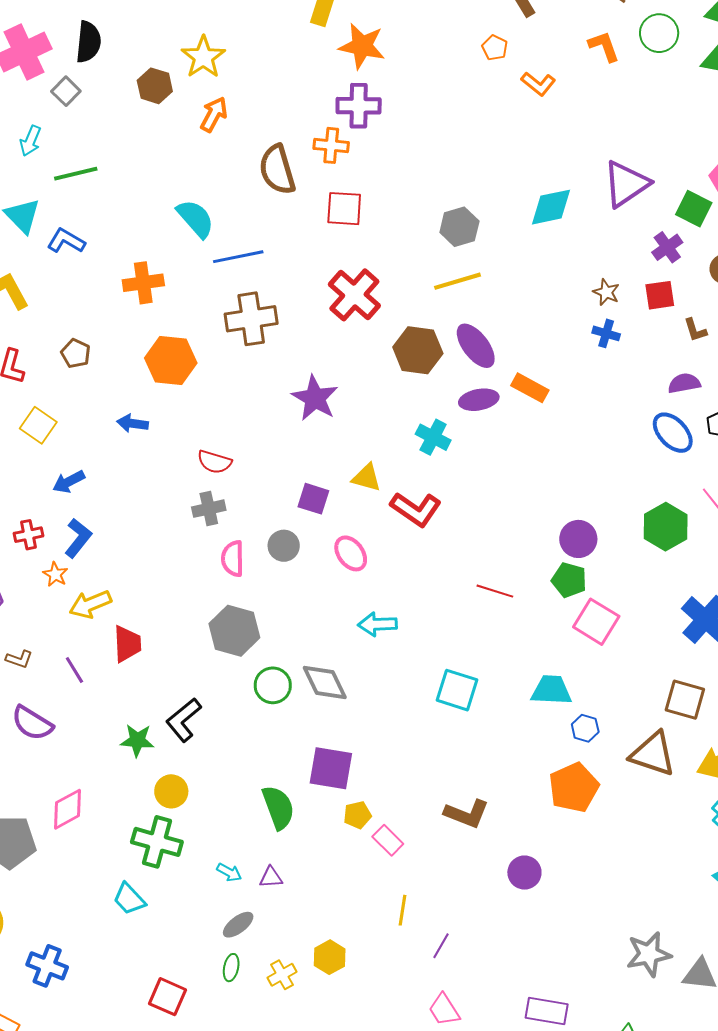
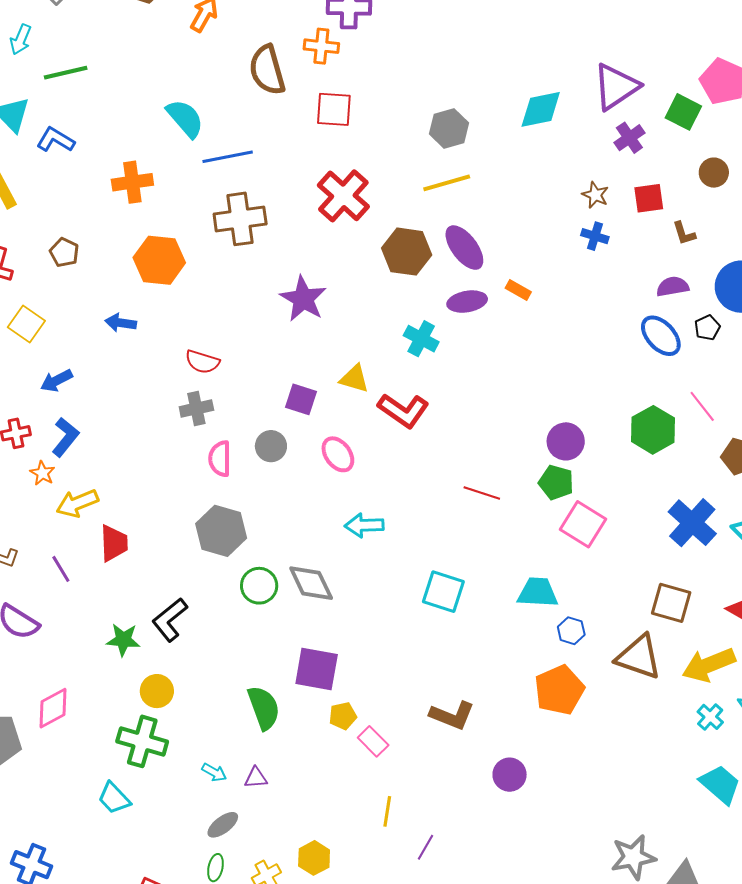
purple cross: (667, 247) -> (629, 138), moved
orange rectangle: (530, 388) -> (518, 290), size x0.7

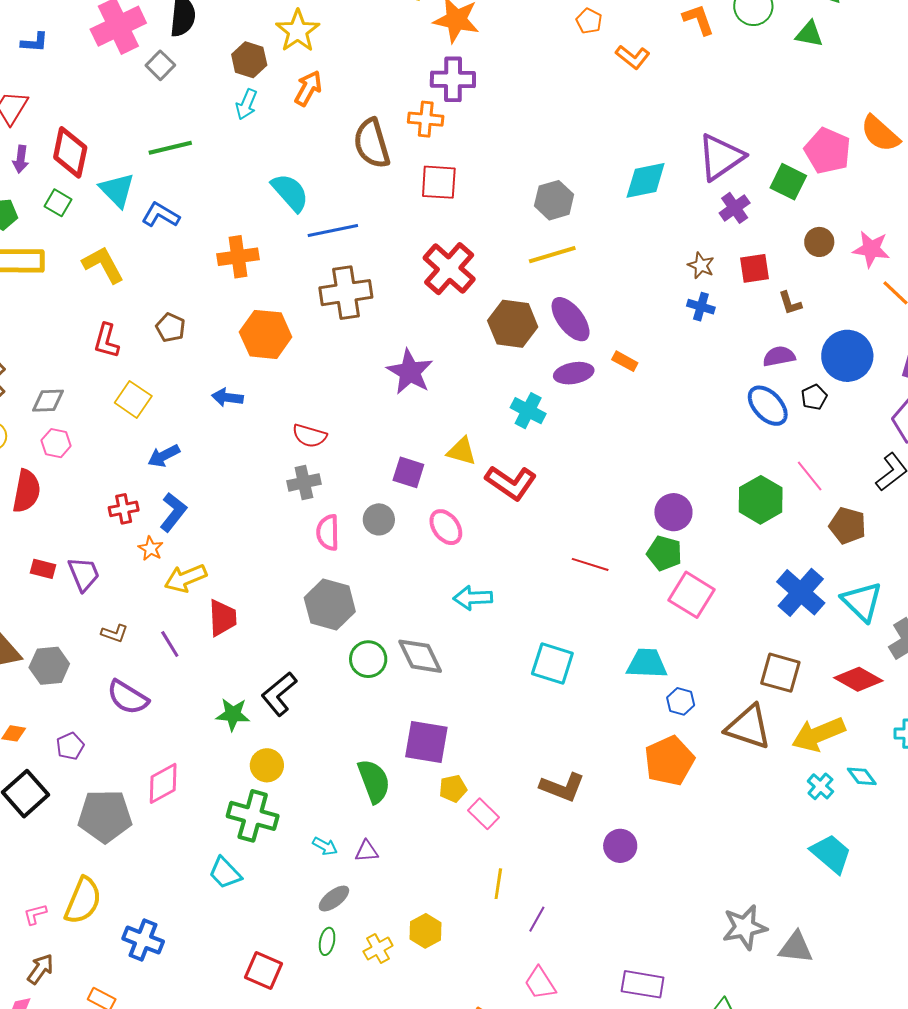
cyan arrow: (21, 39) -> (246, 104), moved

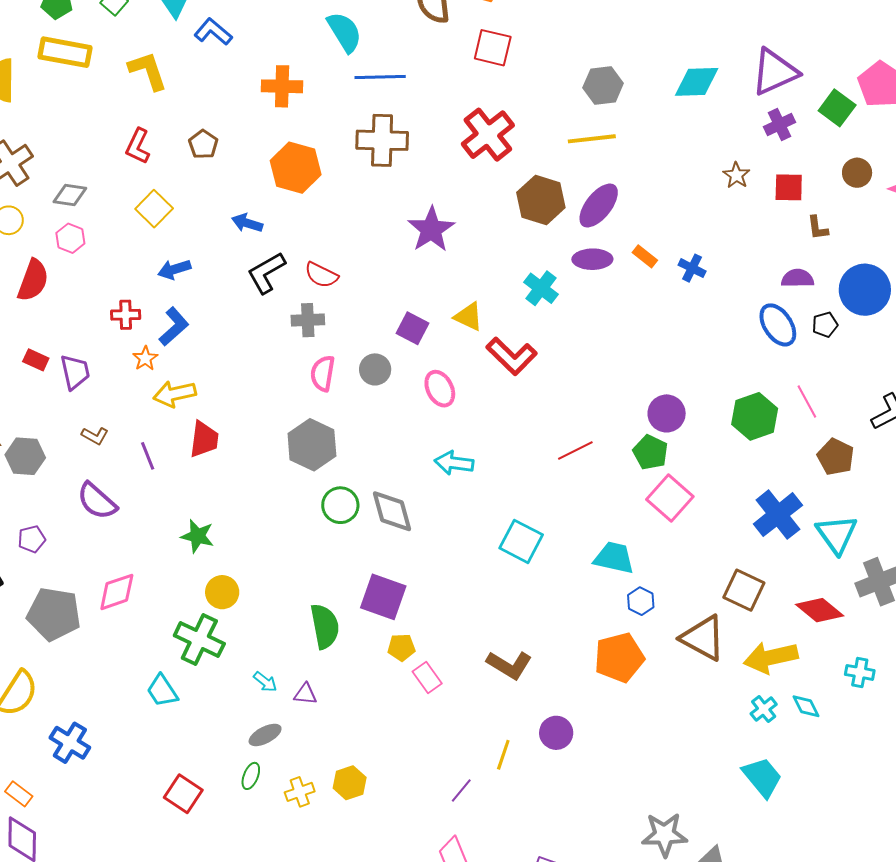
blue cross: (701, 307) -> (692, 268), moved
purple ellipse: (571, 319) -> (599, 206), turned 66
red line: (590, 564) -> (575, 450), turned -54
black L-shape: (279, 694) -> (266, 273), moved
yellow line: (498, 884) -> (503, 755), moved

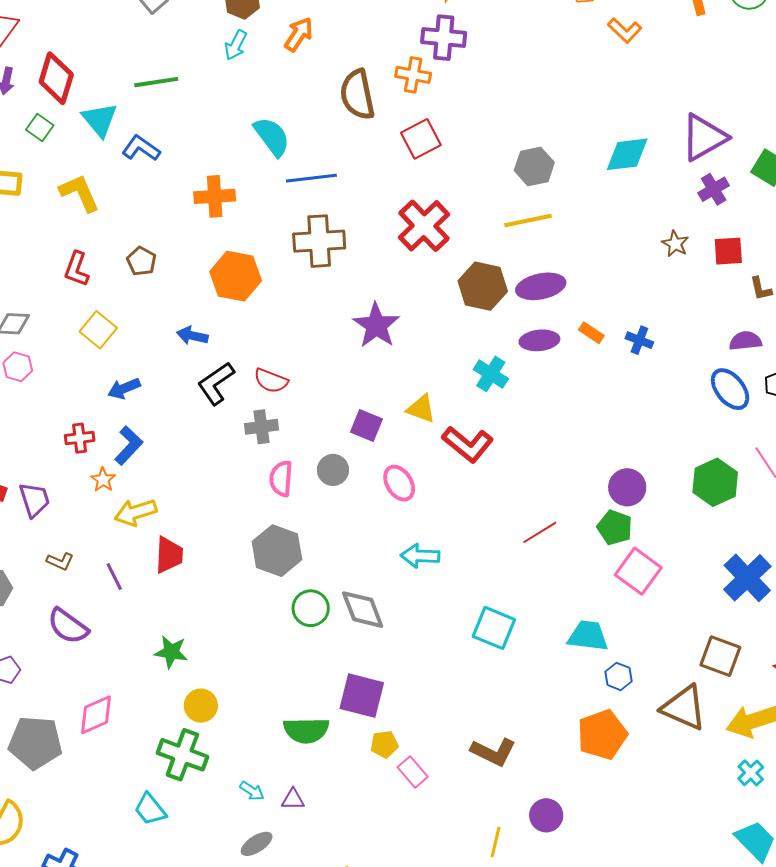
red square: (493, 48) -> (421, 139), turned -36
purple ellipse: (599, 206) -> (541, 286), turned 45
green semicircle: (325, 626) -> (306, 730), turned 105

